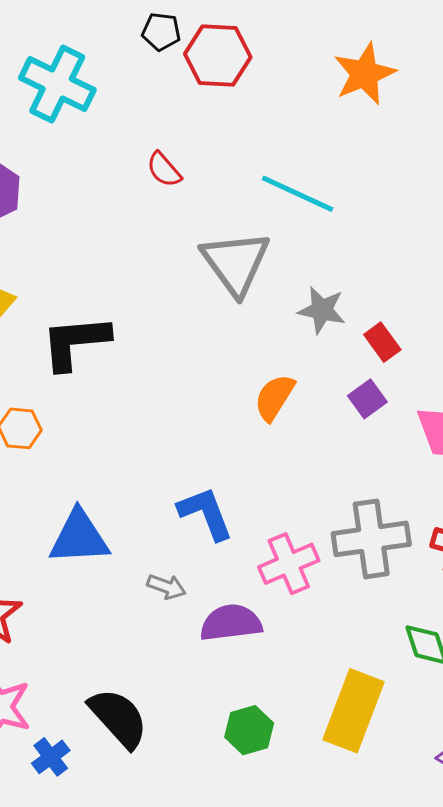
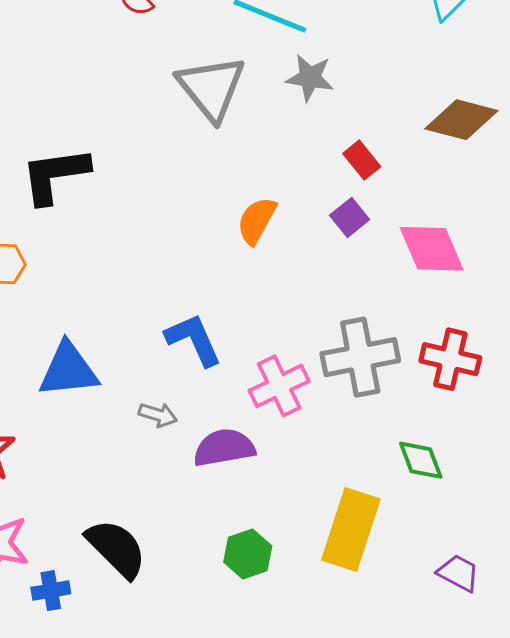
gray star: (322, 310) -> (310, 78), moved
blue cross: (51, 757) -> (51, 591), turned 30

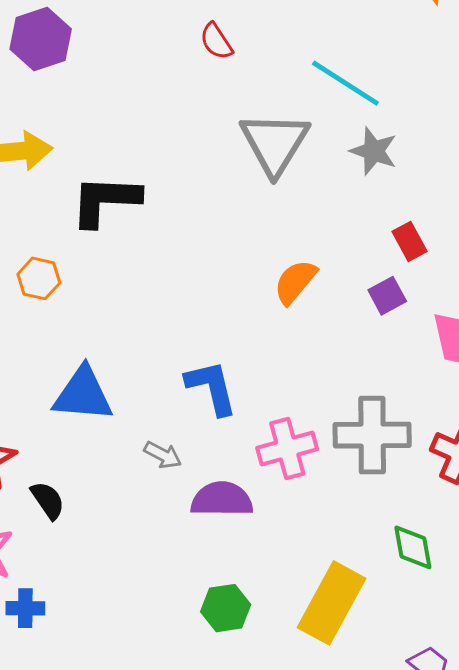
black semicircle: (116, 548) -> (48, 500), moved, size x0.6

